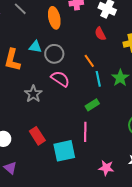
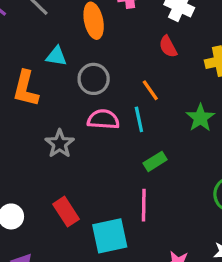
cyan triangle: (35, 47) -> (56, 56), moved
pink semicircle: (60, 79) -> (103, 119), turned -30
cyan line: (98, 79) -> (139, 119), moved

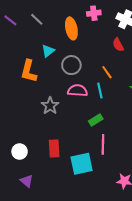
cyan triangle: (56, 56) -> (48, 51), turned -48
green rectangle: (155, 161) -> (96, 120), moved
red rectangle: (66, 212) -> (54, 148), turned 30

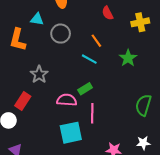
cyan triangle: (48, 51) -> (37, 19), turned 48
pink semicircle: (78, 91) -> (67, 100), moved
cyan line: (100, 91) -> (89, 59), turned -49
red rectangle: (54, 148) -> (23, 101), moved, turned 36

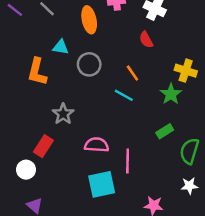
yellow cross: (140, 22) -> (186, 71), moved, turned 30
green rectangle: (85, 89) -> (165, 131), moved
white star: (143, 143) -> (189, 186), moved

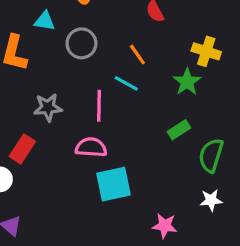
gray star: (63, 114) -> (48, 107), turned 30
pink line: (128, 161) -> (99, 106), moved
cyan square: (102, 184) -> (113, 184), moved

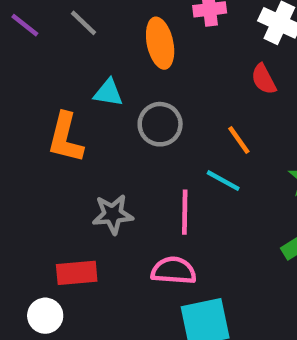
red rectangle: (22, 149) -> (77, 273), turned 52

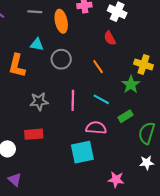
gray line: (83, 23) -> (35, 12), moved, turned -40
cyan line: (223, 181) -> (101, 99), moved
pink semicircle: (174, 271) -> (96, 128), moved
red rectangle: (77, 273) -> (34, 134), moved

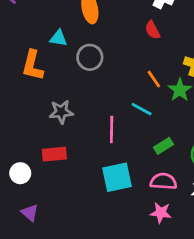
orange line: (98, 67) -> (154, 79), moved
pink line: (73, 100) -> (112, 130), moved
green rectangle: (126, 116) -> (163, 146), moved
pink semicircle: (96, 128) -> (163, 181), moved

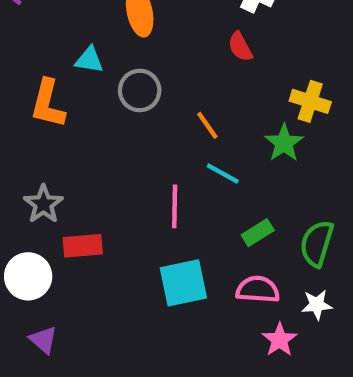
orange line: (154, 79) -> (207, 125), moved
gray star: (61, 112) -> (43, 204), moved, turned -30
white circle: (20, 173) -> (28, 276), size x1.4
pink star: (161, 213) -> (280, 340), moved, turned 30

